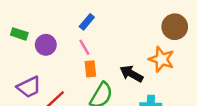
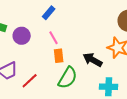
blue rectangle: (87, 22) -> (49, 13), moved

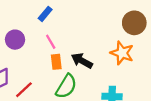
black arrow: (93, 60) -> (82, 61), moved

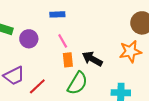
blue rectangle: (45, 14) -> (57, 14), turned 48
orange star: (122, 53) -> (130, 51), turned -30

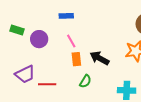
green semicircle: (77, 83) -> (85, 81), size x0.6
red line: (37, 86) -> (47, 84), turned 42

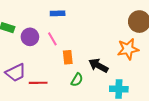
pink line: (71, 41) -> (52, 39), moved
black arrow: (99, 58) -> (98, 65), moved

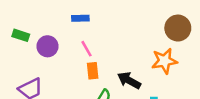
pink line: (52, 39) -> (86, 49), moved

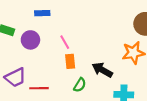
blue rectangle: (80, 18) -> (42, 13), moved

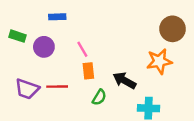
purple trapezoid: (15, 77) -> (27, 89), turned 45
red line: (39, 88) -> (57, 87), moved

